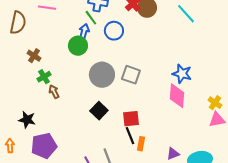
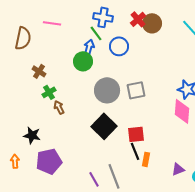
gray square: (131, 75) -> (136, 90), turned -30
black square: (99, 111) -> (104, 126), size x1.4

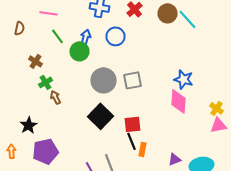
brown circle: (152, 23) -> (168, 13), moved
green line: (96, 33) -> (58, 36), moved
brown semicircle: (23, 38) -> (20, 28), size x0.6
black star: (32, 135) -> (28, 125), turned 30

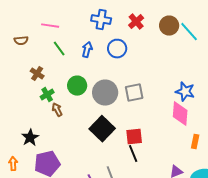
brown semicircle: (20, 28) -> (21, 41), turned 72
green circle: (80, 51) -> (77, 86), moved
orange rectangle: (142, 149) -> (195, 142), moved

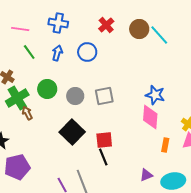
blue cross: (101, 20) -> (58, 23), moved
gray circle: (105, 93) -> (75, 96), size x0.7
green cross: (47, 95) -> (17, 98), size x1.6

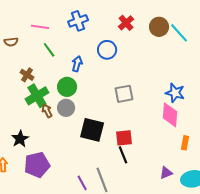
blue cross: (58, 23) -> (78, 21), turned -30
blue arrow: (57, 53) -> (77, 64), moved
gray circle: (75, 96) -> (66, 108), moved
black square: (72, 132) -> (92, 130), turned -30

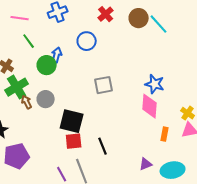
green circle: (67, 87) -> (47, 65), moved
red square: (124, 138) -> (74, 141), moved

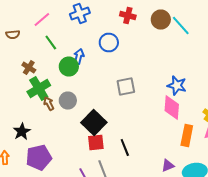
red cross: (106, 14) -> (128, 16), turned -35
pink line: (20, 18) -> (42, 20), turned -48
black square: (72, 121) -> (94, 122), turned 30
orange rectangle: (165, 134) -> (187, 136), size x1.5

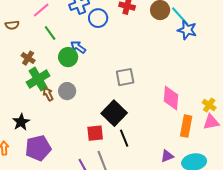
blue circle: (109, 42) -> (98, 18), moved
blue arrow: (79, 56) -> (78, 47), turned -70
blue star: (177, 86) -> (187, 30), moved
black square: (94, 122) -> (114, 113), moved

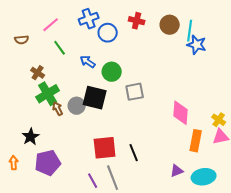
cyan line: (180, 16) -> (190, 31), turned 50
green circle: (68, 57) -> (112, 72), moved
black square: (114, 113) -> (95, 98), moved, turned -30
red square: (95, 133) -> (105, 148), size x1.4

